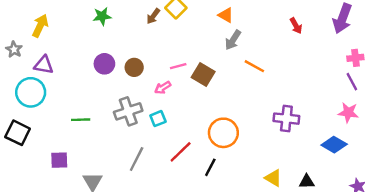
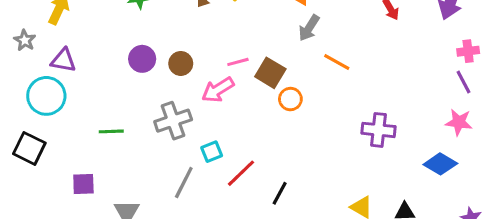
pink arrow: (163, 88) -> (218, 90), size x1.5
cyan square: (158, 119) -> (212, 152), moved
orange circle: (223, 133) -> (290, 99), moved, size x0.6

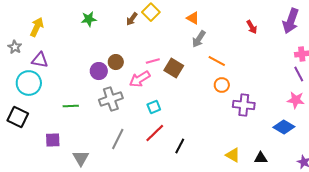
purple circle: (142, 59) -> (99, 71), moved
orange circle: (290, 99) -> (222, 85), moved
cyan square: (212, 152) -> (154, 107), moved

